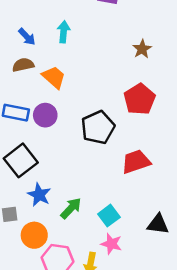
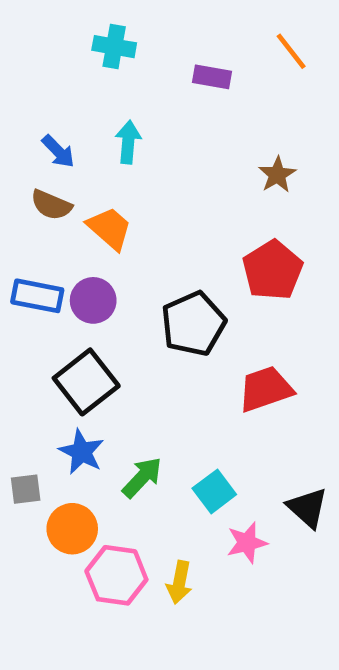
brown semicircle: (23, 65) -> (51, 205), turned -145
black square: (21, 160) -> (86, 382), moved
black triangle: (158, 224) -> (307, 508), turned 35
pink star: (111, 244) -> (247, 543), moved, turned -30

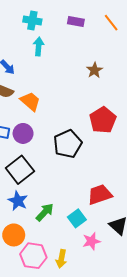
purple rectangle: (212, 77) -> (76, 22), moved
cyan arrow: (128, 142) -> (39, 46), moved
brown star: (277, 175) -> (95, 70), moved
red trapezoid: (266, 389) -> (100, 195), moved

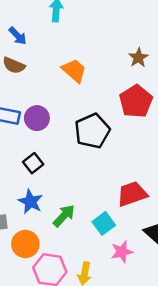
brown star: (95, 70) -> (138, 58), moved
orange trapezoid: (30, 101) -> (74, 71), moved
black square: (20, 170) -> (33, 163), size x0.6

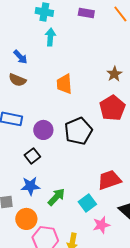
orange trapezoid: (74, 71) -> (64, 84), turned -135
purple circle: (37, 118) -> (43, 130), moved
blue star: (30, 202) -> (30, 186), turned -30

